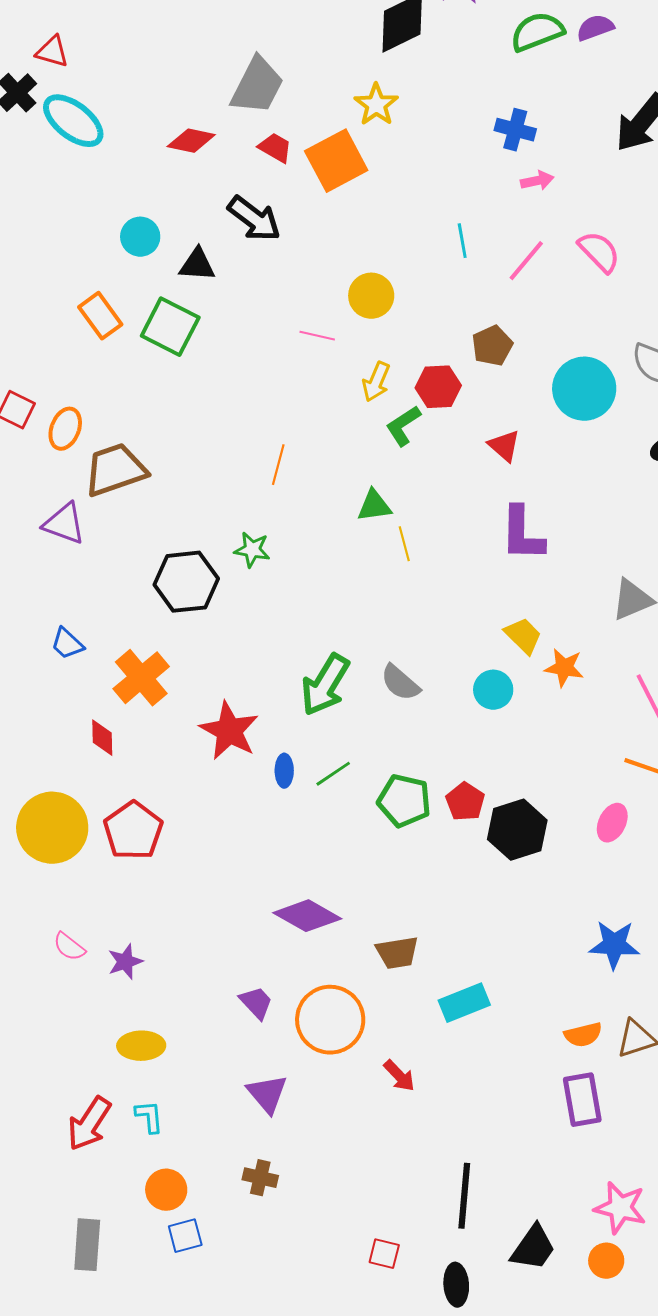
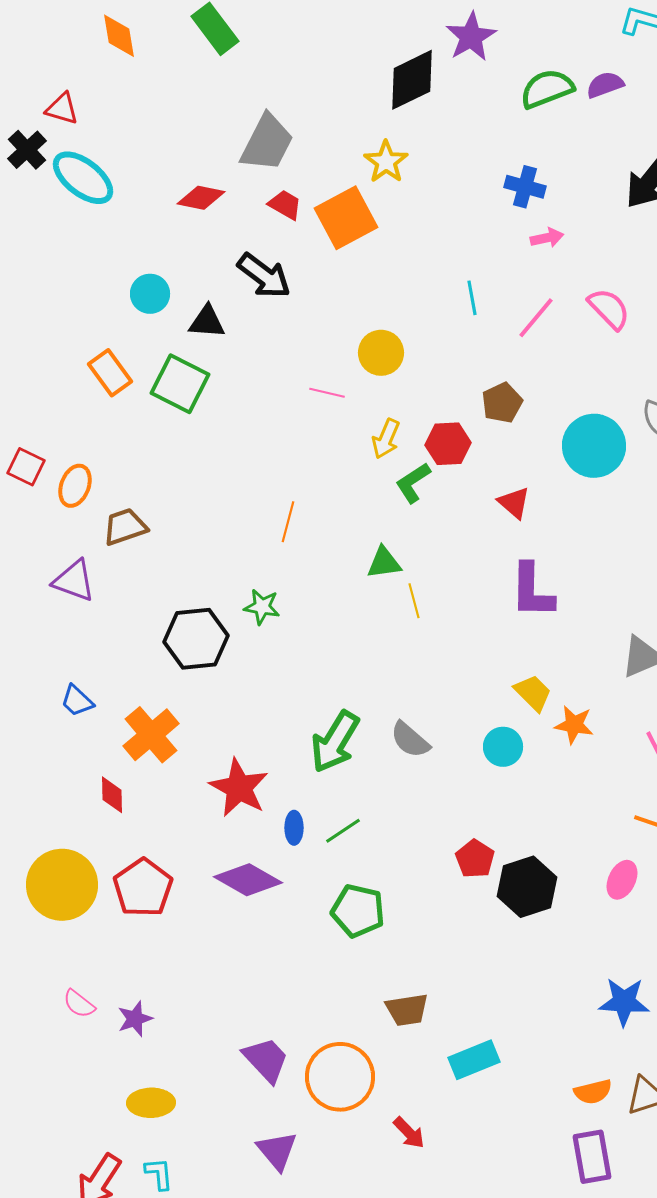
brown trapezoid: (115, 470) -> (125, 527), size x0.7
green pentagon: (404, 801) -> (358, 911), moved
purple diamond: (307, 916) -> (248, 880), moved
purple trapezoid: (256, 1003) -> (266, 1060), size x1.4

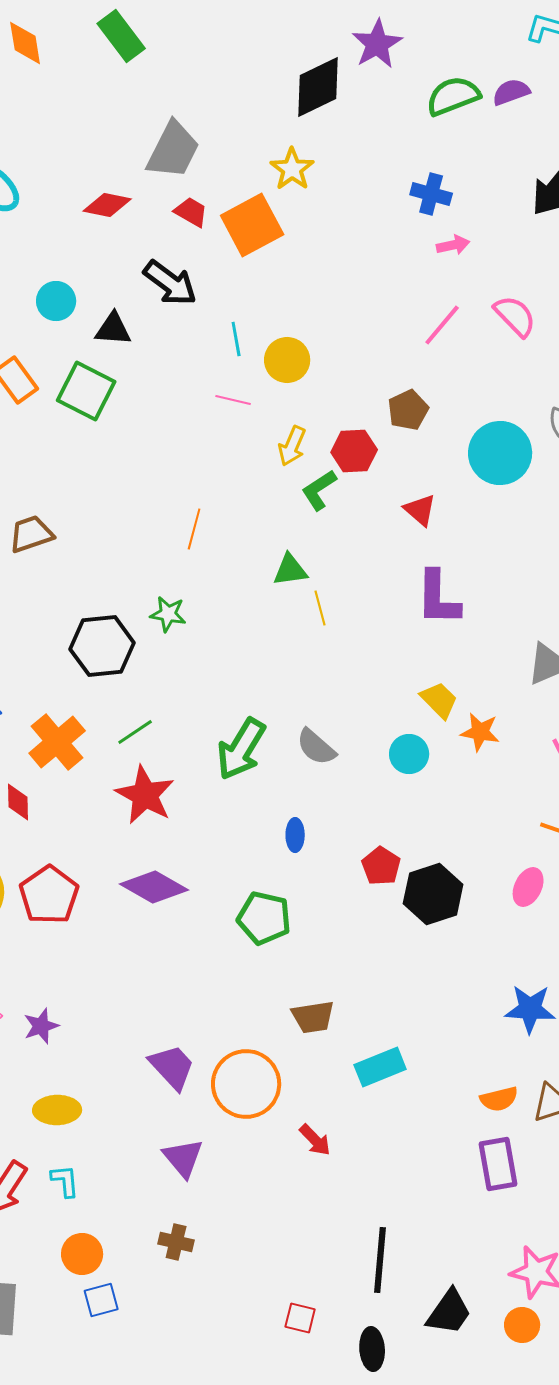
cyan line: (472, 298) -> (236, 339), moved
blue ellipse: (294, 828) -> (295, 835), moved
green line: (343, 831) -> (135, 732), moved

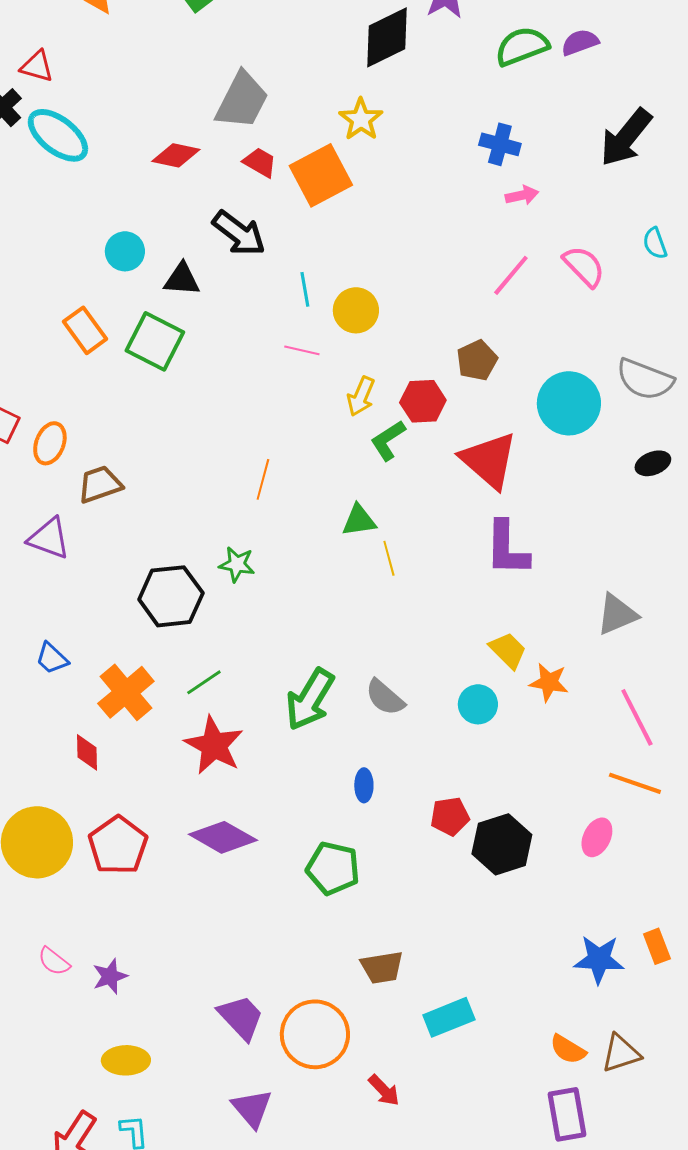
red triangle: (420, 510) -> (489, 460), size x1.8
red pentagon: (381, 866) -> (450, 816), turned 30
orange semicircle: (499, 1099) -> (568, 1049), turned 45

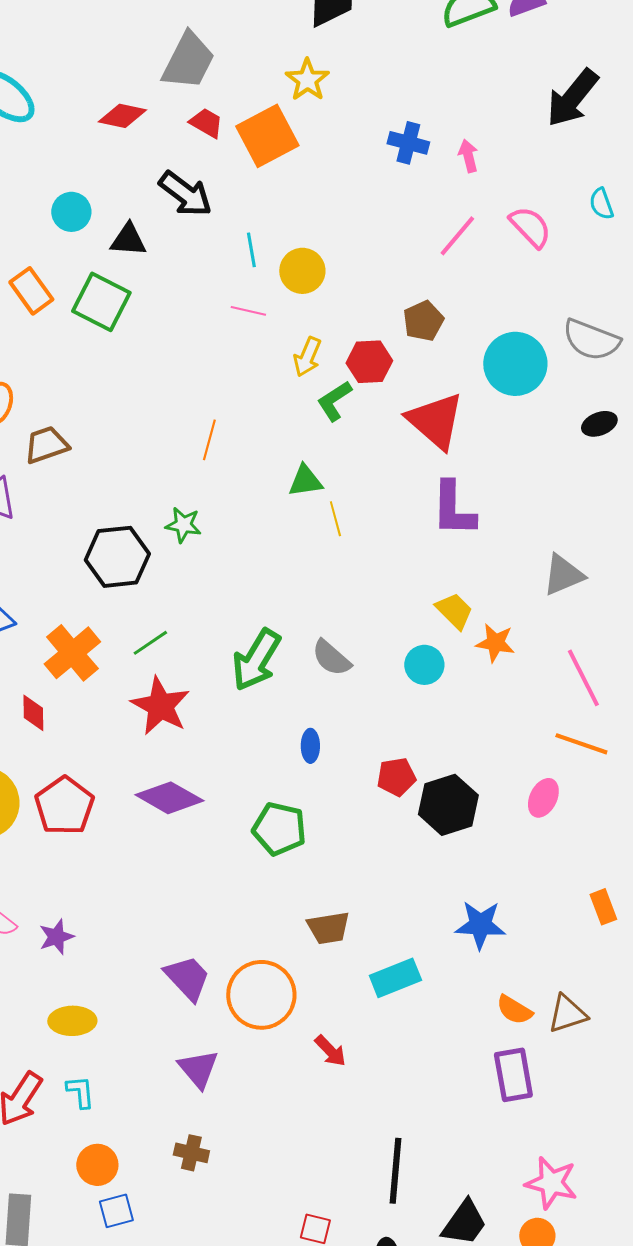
blue cross: (500, 144) -> (408, 143), moved
pink arrow: (522, 195) -> (468, 156), turned -92
blue star: (599, 959) -> (480, 925), moved

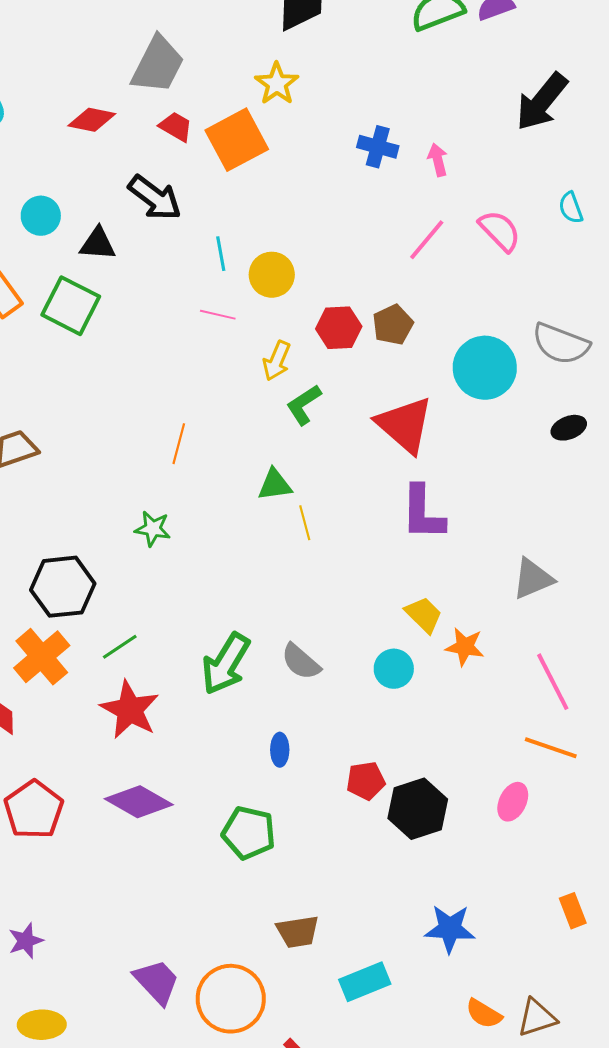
red hexagon: (369, 362) -> (339, 328), moved
black hexagon: (117, 557) -> (63, 587), moved

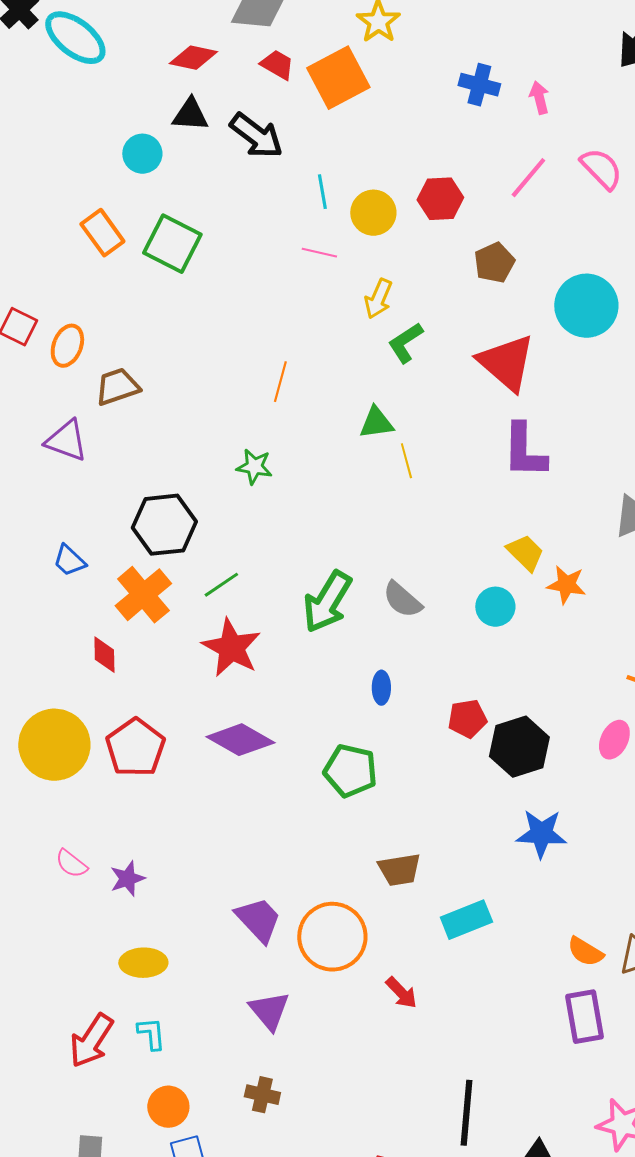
black triangle: (98, 244) -> (190, 115), moved
red hexagon: (339, 328) -> (440, 199), moved
blue star: (450, 929) -> (541, 834), moved

